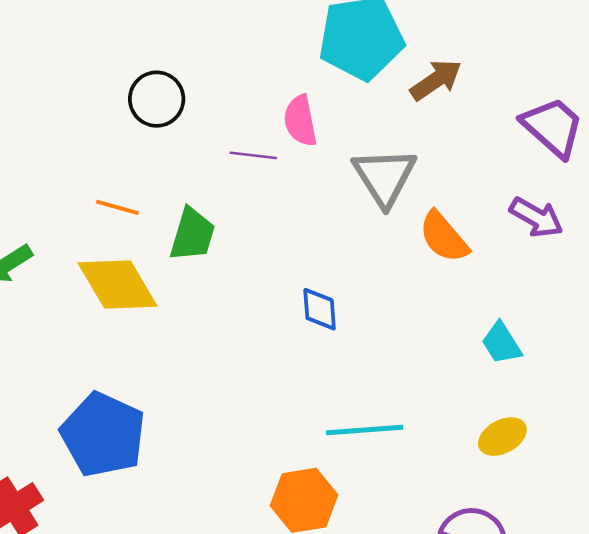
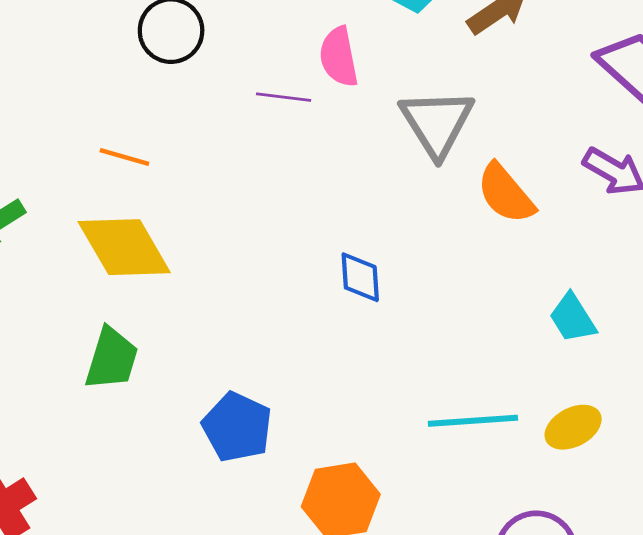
green trapezoid: (192, 234) -> (112, 359), moved
cyan line: (365, 430) -> (473, 421), moved
blue pentagon: (103, 435) -> (237, 427), moved, size x0.7

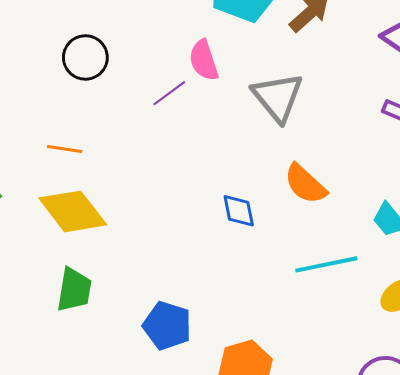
purple line: (284, 97) -> (169, 93), turned -36
orange semicircle: (506, 194) -> (305, 184), moved
cyan line: (473, 421) -> (326, 264), moved

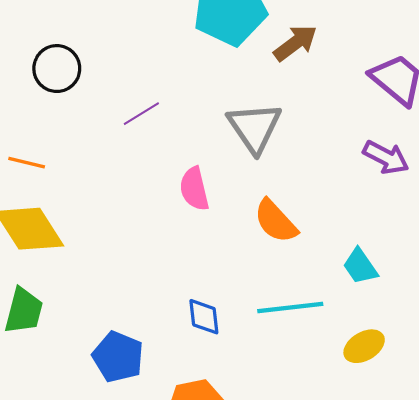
pink semicircle: (204, 60) -> (194, 189), moved
blue diamond: (239, 211) -> (204, 317), moved

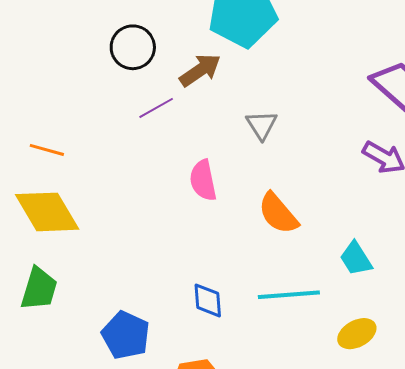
brown arrow: (295, 43) -> (200, 70), moved
black circle: (57, 69) -> (133, 47), moved
gray triangle: (255, 128) -> (262, 125), size x0.6

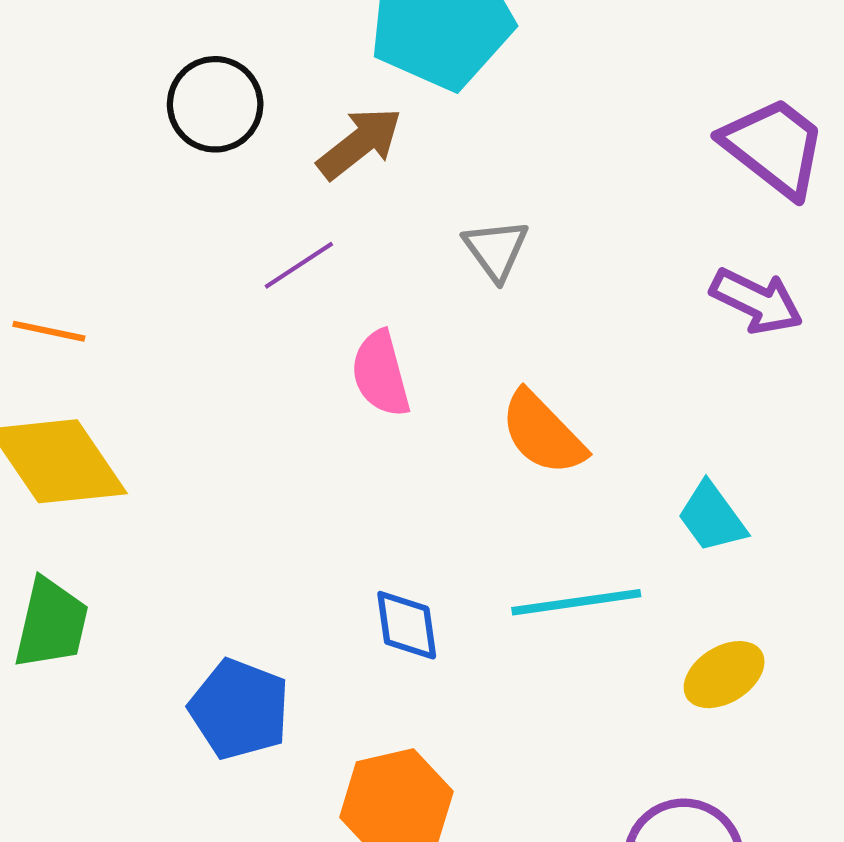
purple line: (156, 108) -> (299, 265), moved

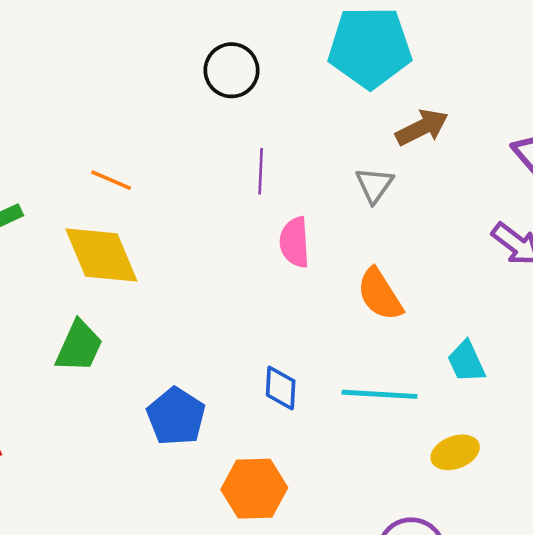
brown arrow: (360, 143) -> (422, 127), moved
purple line: (299, 265) -> (261, 171), turned -66

